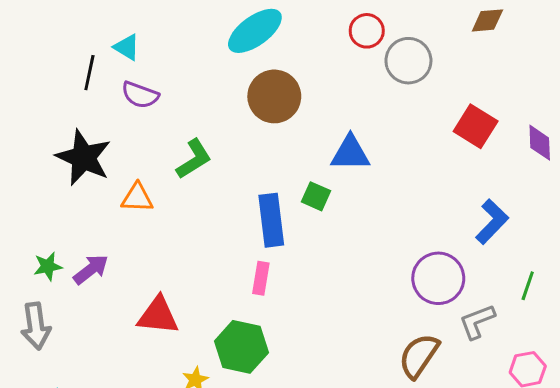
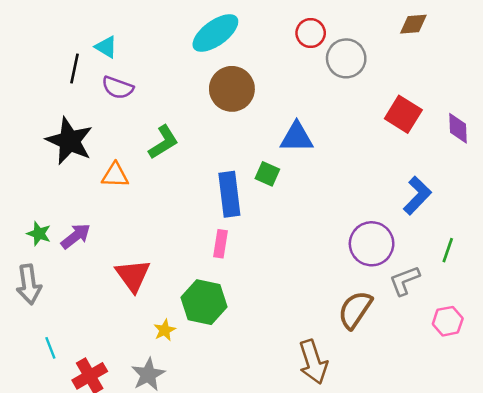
green star: (48, 266) -> (39, 234), turned 30
red triangle: (158, 316) -> (133, 276), turned 48

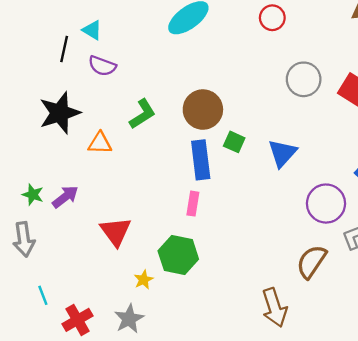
gray circle: (346, 58) -> (304, 79), moved
brown circle: (232, 89) -> (203, 110), moved
blue triangle: (297, 137) -> (282, 153), moved, turned -48
black star: (69, 141) -> (60, 113), turned 30

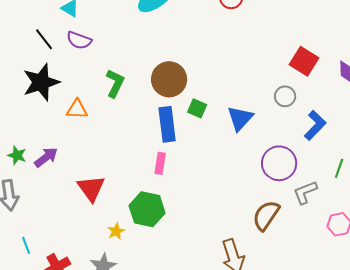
black line: (64, 49) -> (44, 39), moved, turned -50
gray circle: (304, 79) -> (285, 96), moved, size x0.7
green L-shape: (142, 114) -> (115, 83), turned -32

